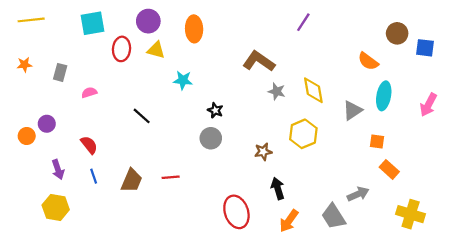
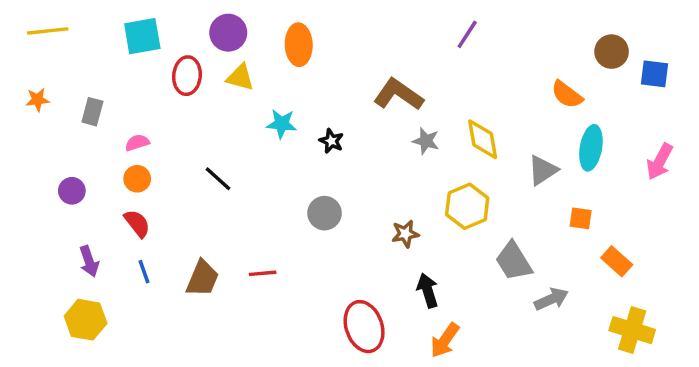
black star: (215, 110) -> (331, 141), moved
orange circle: (27, 136) -> (137, 179), moved
orange rectangle: (389, 169) -> (617, 261), moved
gray trapezoid: (334, 216) -> (514, 261), moved

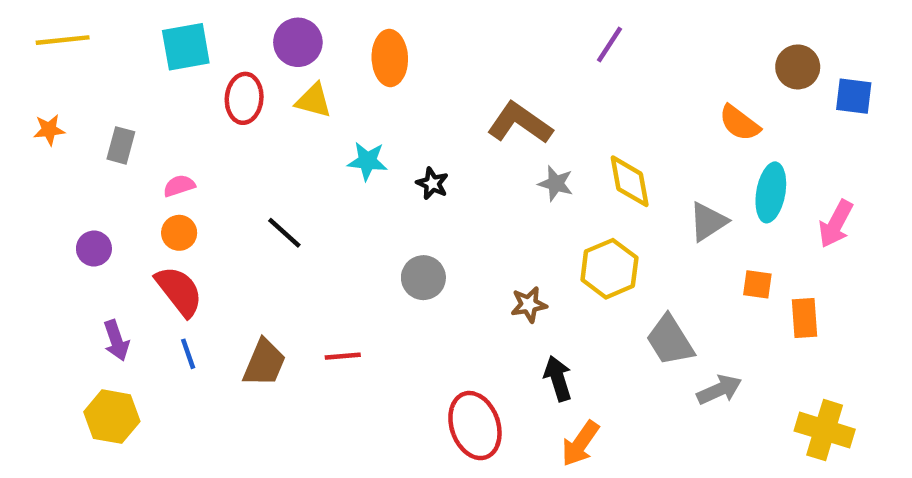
pink arrow: (660, 162) -> (836, 224), moved
red semicircle: (137, 223) -> (179, 291), size x1.4
orange rectangle: (617, 261) -> (804, 318), moved, turned 44

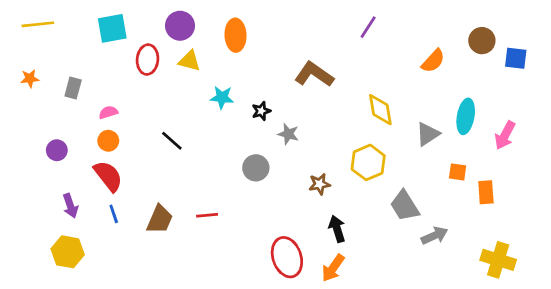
orange semicircle: (739, 123) -> (433, 61), moved, turned -85
black star: (432, 184) -> (261, 111), turned 30
gray star: (556, 184) -> (288, 134), moved
orange arrow: (580, 443) -> (333, 268), moved

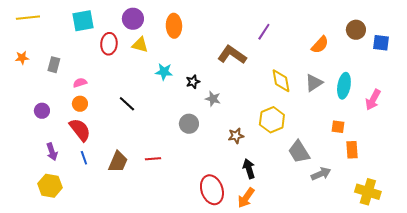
purple line: (368, 27) -> (264, 32), moved
gray triangle: (428, 134) -> (314, 83), moved
orange rectangle: (486, 192) -> (352, 150), moved

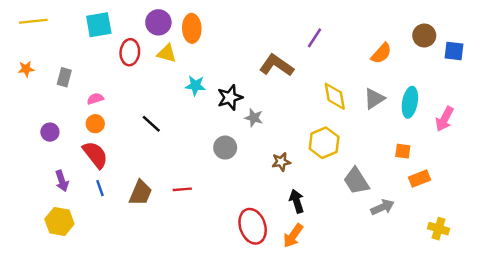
orange ellipse: (174, 26) -> (192, 28), moved
black star: (193, 82) -> (230, 97), size x1.5
orange rectangle: (352, 150) -> (419, 179), turned 72
yellow cross: (368, 192) -> (439, 229), size x0.7

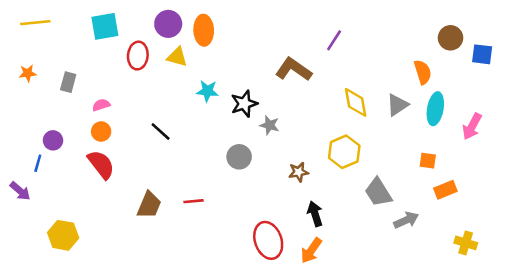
orange semicircle: (381, 53) -> (423, 72), moved, turned -60
purple arrow: (62, 181) -> (20, 191), moved, turned -30
blue line: (100, 188) -> (38, 163), moved, turned 35

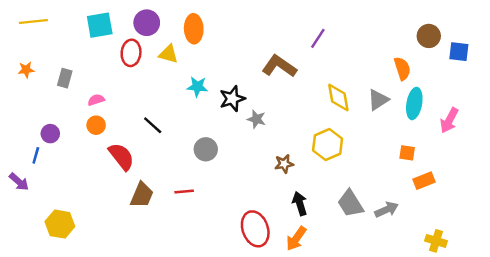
purple circle: (168, 24) -> (147, 23), moved
gray circle: (239, 157) -> (206, 149), moved
red semicircle: (101, 164) -> (121, 157), moved
gray trapezoid: (378, 192) -> (350, 204), moved
yellow cross: (466, 243) -> (436, 241), moved

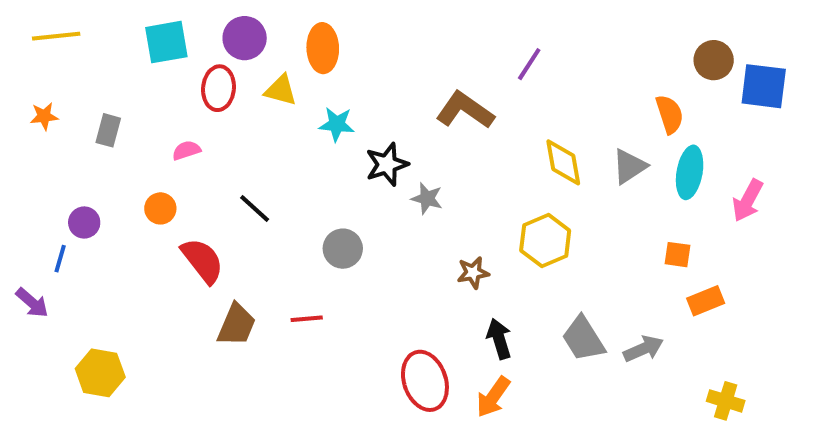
blue square: (459, 52) -> (764, 86), size x1.4
cyan star: (197, 87) -> (337, 124), moved
pink semicircle: (96, 100) -> (186, 150), moved

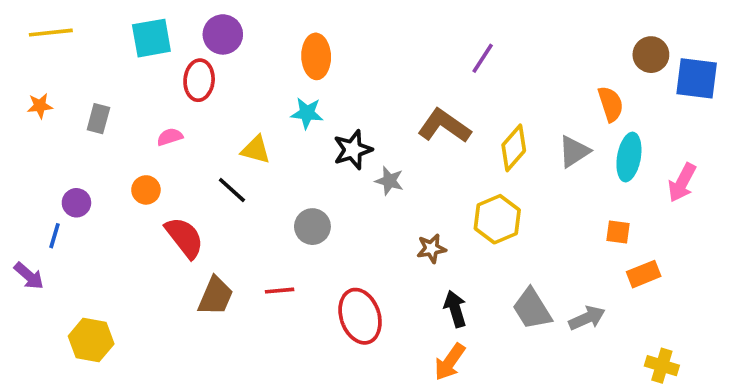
orange ellipse: (323, 48) -> (316, 56), moved
yellow triangle: (281, 90) -> (256, 150), moved
brown L-shape: (465, 110) -> (444, 126), moved
yellow diamond: (563, 162) -> (514, 148), turned 51
red ellipse: (425, 381) -> (360, 316), moved

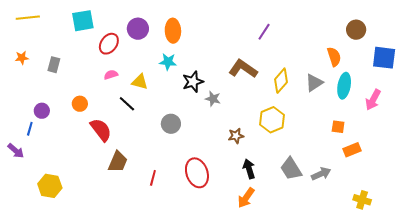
purple circle: (223, 34) -> (138, 29), moved
blue square: (697, 78) -> (384, 58), moved
red ellipse: (199, 80) -> (109, 44), turned 30
pink semicircle: (170, 137) -> (111, 75), moved
red line: (280, 291) -> (153, 178), moved, turned -70

